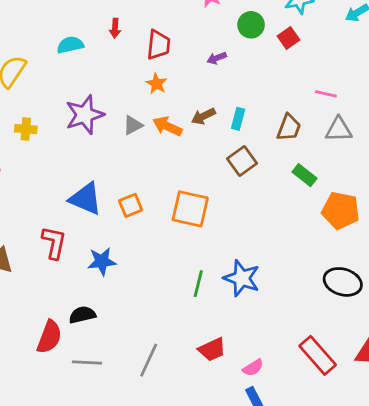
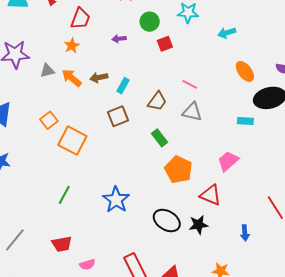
red square: (289, 38) -> (165, 44), moved
orange square: (131, 205) -> (49, 120), moved, turned -30
blue star: (242, 278) -> (116, 200), moved

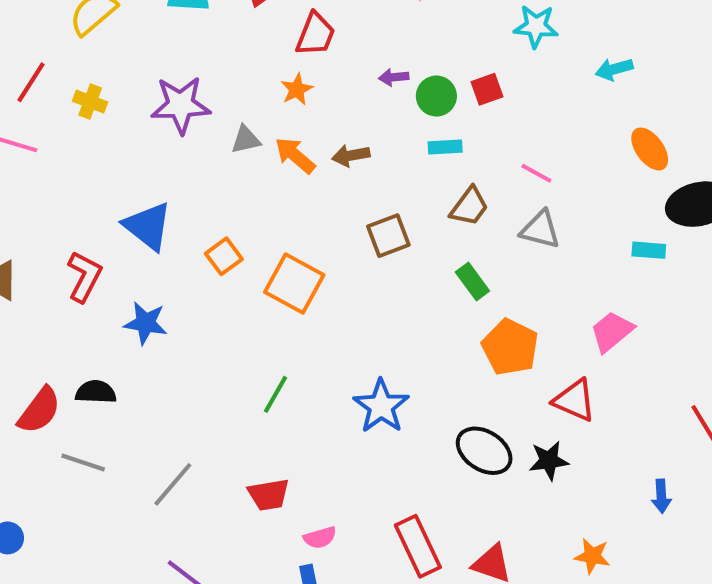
green circle: (150, 22) -> (436, 96), moved
cyan rectangle: (123, 86) -> (445, 147), moved, turned 56
orange square: (49, 120) -> (224, 256), moved
blue arrow: (245, 233) -> (661, 496), moved

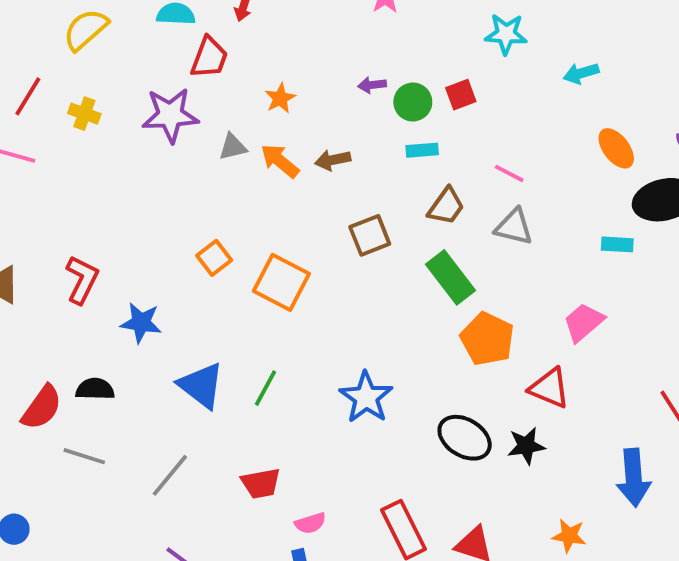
red trapezoid: (315, 34) -> (209, 58), moved
blue triangle: (148, 226) -> (201, 385), moved
green rectangle: (472, 281) -> (450, 277), size x1.5
blue arrow: (661, 496) -> (634, 478), size x1.8

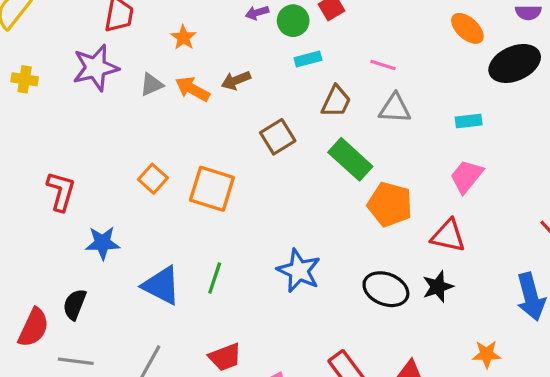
cyan rectangle: (617, 244) -> (469, 121), moved
red L-shape: (82, 280) -> (61, 191), moved
black semicircle: (95, 389) -> (75, 304), turned -60

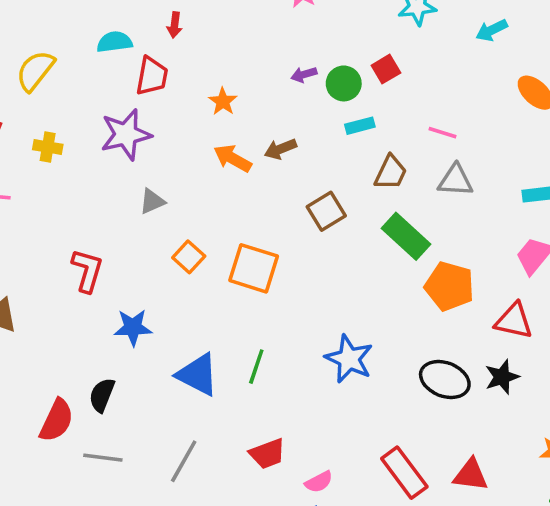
gray triangle: (152, 84) -> (152, 201), moved

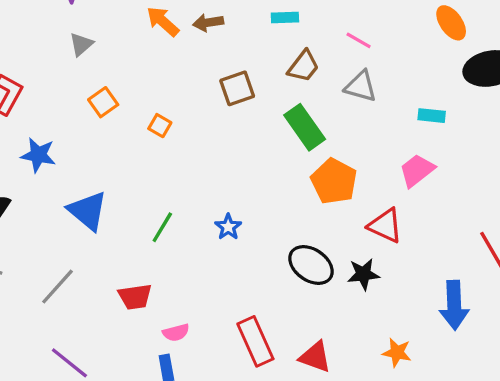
gray triangle: (152, 201) -> (81, 44), turned -30
orange square: (254, 268) -> (160, 126), size x0.5
blue star: (349, 359) -> (228, 227), size x0.6
green line: (256, 367) -> (162, 227), moved

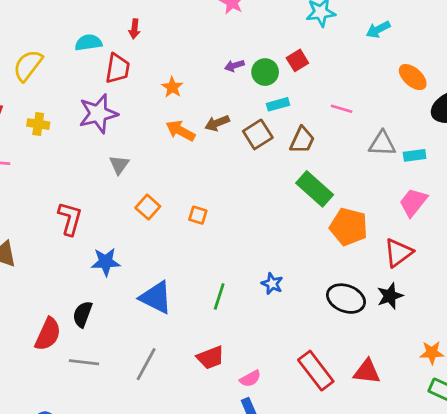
gray triangle: (361, 86) -> (382, 144), moved
brown square: (237, 88) -> (258, 134), moved
red triangle: (385, 226) -> (398, 253), turned -48

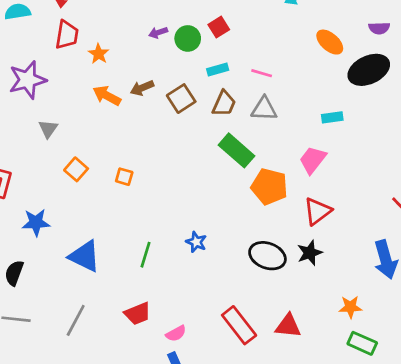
red trapezoid: (118, 68) -> (67, 35), moved
cyan rectangle: (278, 104) -> (218, 70), moved
gray triangle: (382, 144) -> (264, 109), moved
pink trapezoid: (413, 202) -> (313, 160), moved

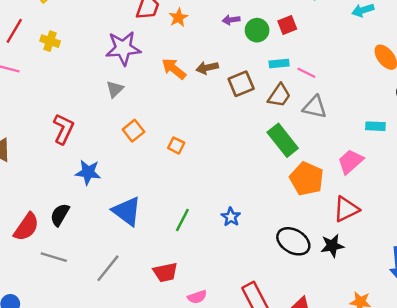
orange star: (99, 54) -> (178, 18), moved
pink line: (262, 73) -> (306, 73), moved
purple star: (27, 80) -> (123, 48), moved

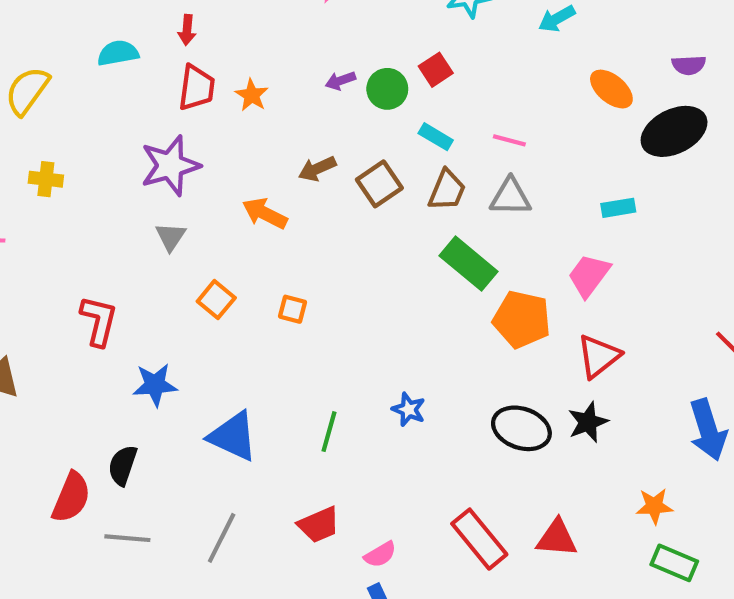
cyan rectangle: (279, 64) -> (436, 137), turned 48
orange arrow: (174, 69) -> (265, 213), moved
pink line: (306, 73) -> (509, 140), moved

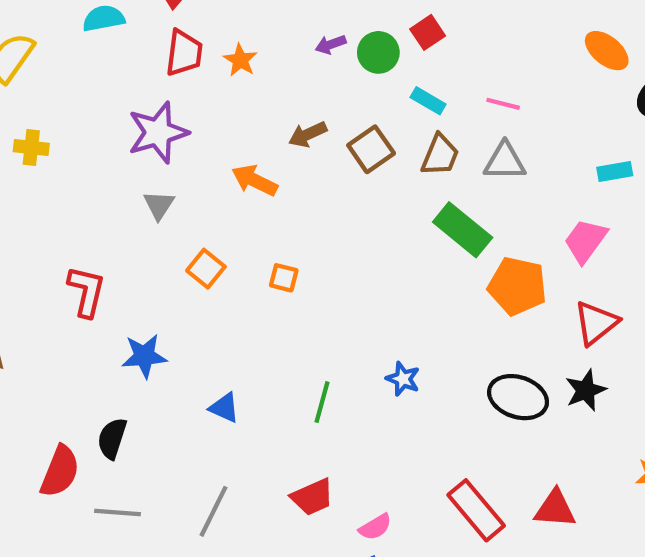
blue triangle: (233, 436) -> (224, 408), size x0.6

